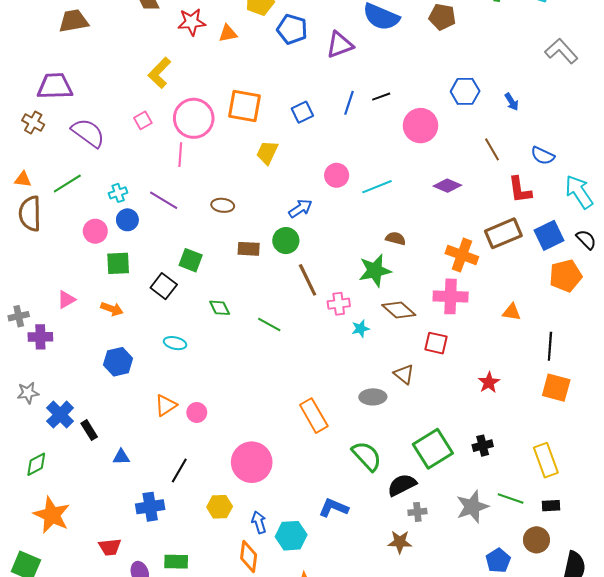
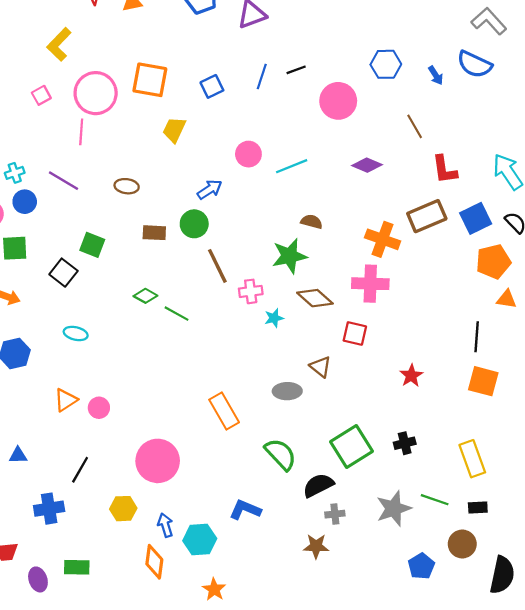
blue semicircle: (543, 156) -> (474, 64), moved, size x1.4
green diamond: (220, 308) -> (145, 296), moved, turned -35
orange triangle: (512, 312) -> (507, 299), moved

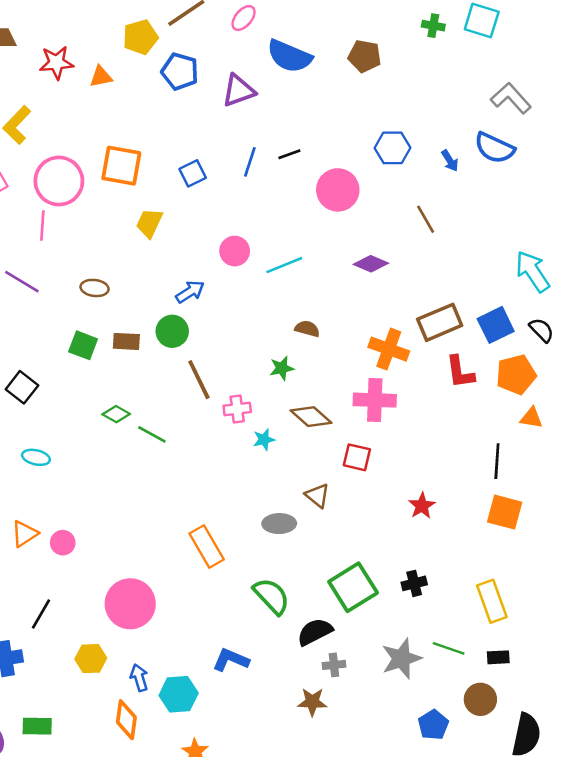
red L-shape: (445, 170) -> (460, 372), moved
green square: (92, 245) -> (83, 345), moved
green star: (289, 256) -> (282, 368), size x0.6

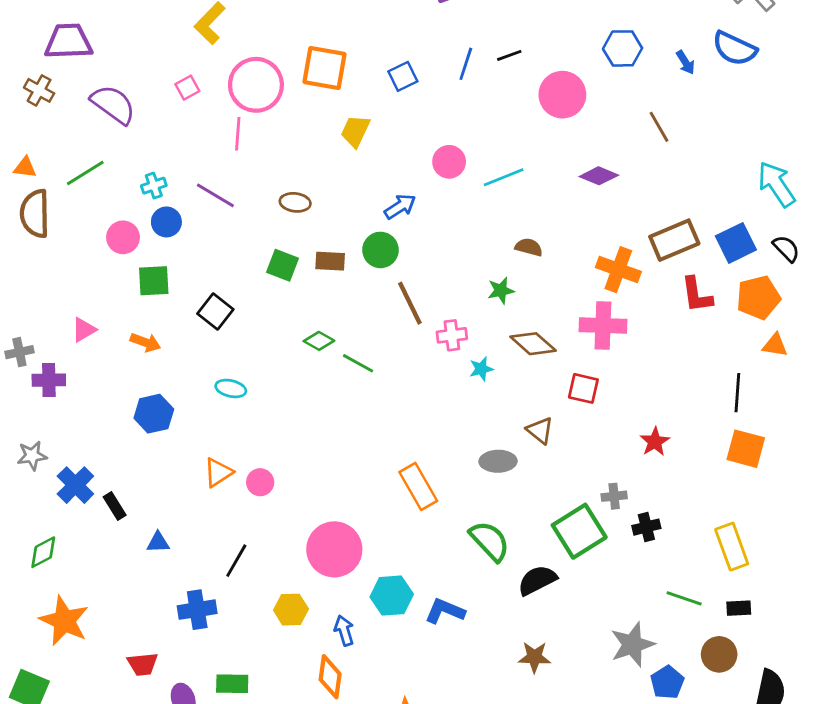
gray star: (401, 659) -> (632, 645), moved
gray cross: (334, 665) -> (614, 496), moved
cyan hexagon: (179, 694) -> (392, 596), moved

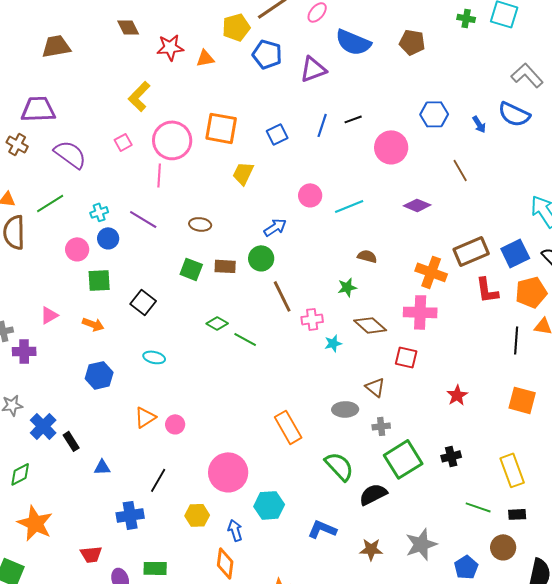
black line: (737, 393) -> (516, 340), moved
gray cross: (614, 496) -> (381, 426), moved
blue L-shape: (445, 611) -> (322, 529), moved
gray star: (632, 645) -> (421, 544), moved

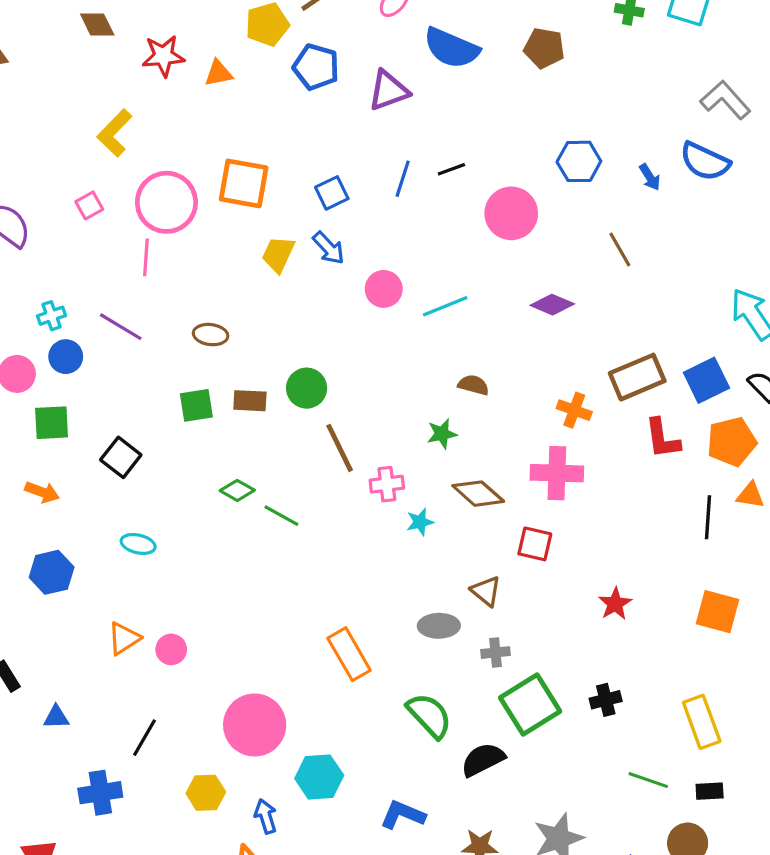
blue arrow: (275, 227) -> (329, 248), moved, turned 80
green square: (191, 269) -> (196, 405), turned -30
orange cross: (431, 272) -> (574, 410), size x0.7

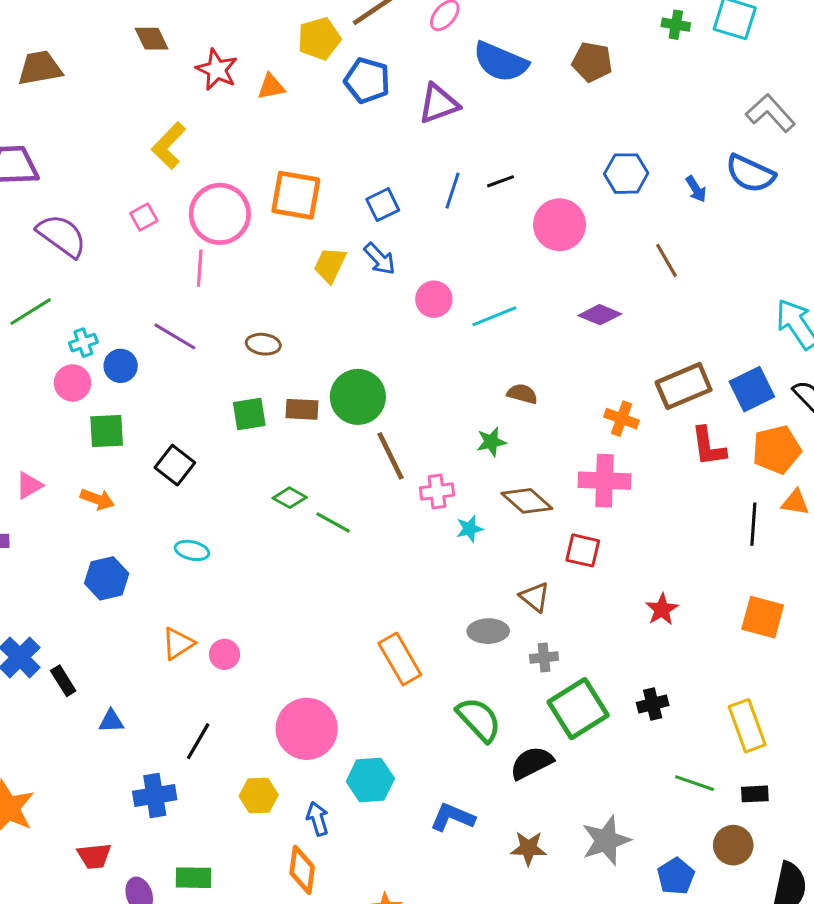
red star: (163, 56) -> (217, 70), turned 30
cyan cross: (52, 316) -> (83, 343), moved
green circle: (307, 388) -> (358, 397), size x1.4

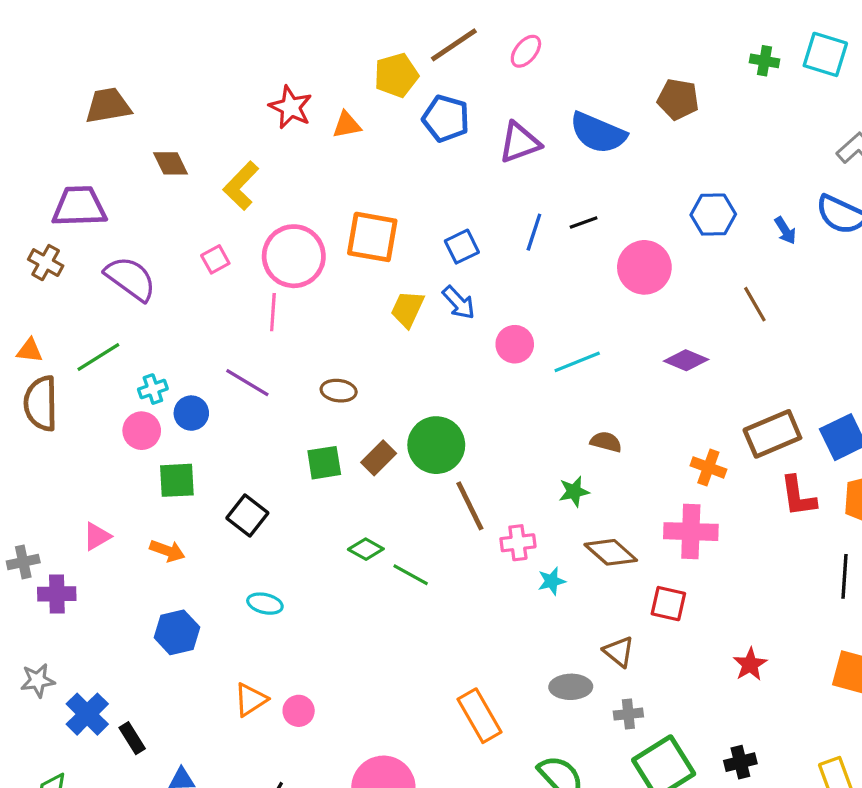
brown diamond: (152, 39) -> (171, 163), moved
blue semicircle: (501, 62) -> (598, 133), moved
brown rectangle: (302, 409) -> (379, 458), turned -48

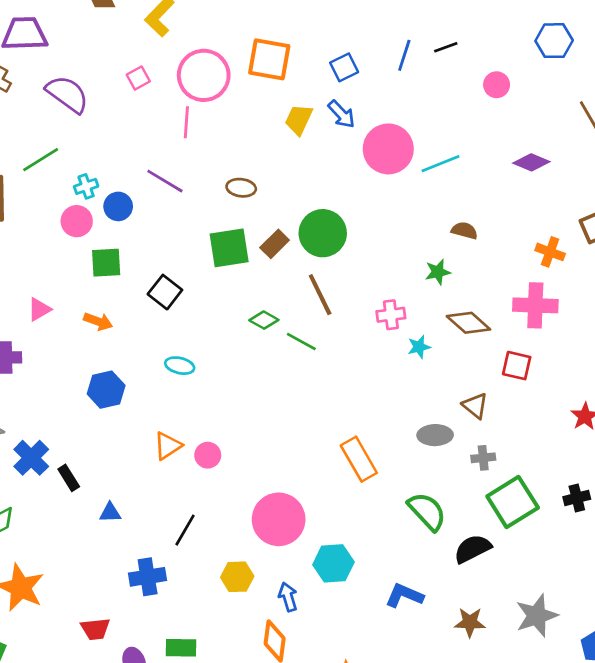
pink circle: (644, 267) -> (497, 85), size x0.6
pink circle: (515, 344) -> (388, 149), size x1.6
green square: (324, 463) -> (229, 248), size x1.4
brown line: (470, 506) -> (320, 295), moved

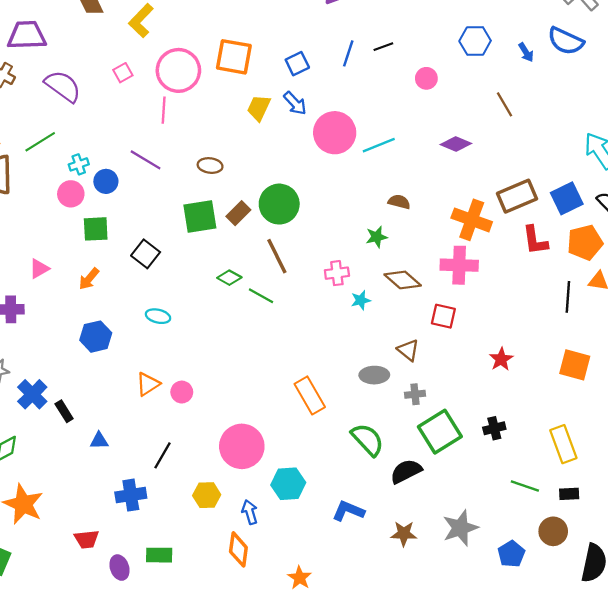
orange cross: (550, 252) -> (472, 220), size x1.6
orange arrow: (98, 321) -> (89, 279), turned 110

